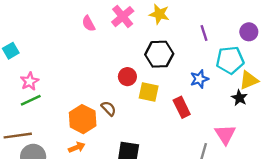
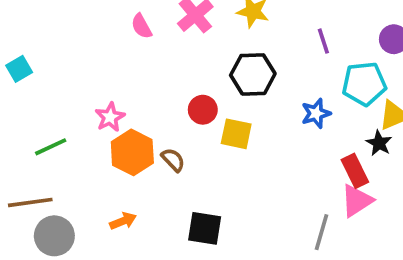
pink star: (30, 81) -> (110, 117), moved
red rectangle: (182, 107) -> (355, 171), moved
orange hexagon: (83, 119) -> (132, 152), moved
pink triangle: (225, 134) -> (357, 201), turned 30

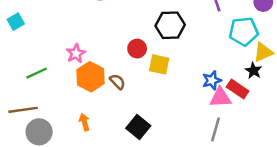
blue star: (316, 113) -> (212, 80), moved
red rectangle: (355, 171) -> (238, 89), turned -30
pink triangle: (357, 201) -> (220, 98), moved, turned 30
orange arrow: (123, 221) -> (84, 122), turned -84
black square: (205, 228) -> (138, 127), turned 30

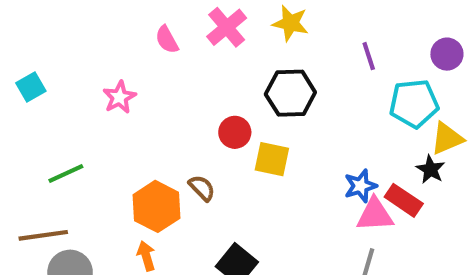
pink star: (76, 53) -> (119, 97), moved
orange hexagon: (91, 77) -> (157, 206), moved

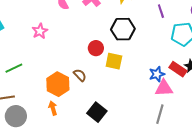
red rectangle: (404, 200) -> (178, 69), moved

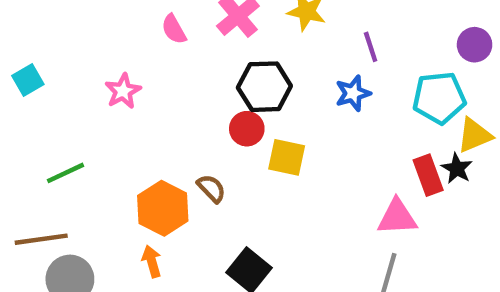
purple line: (161, 11) -> (371, 47), moved
black hexagon: (123, 29) -> (264, 87), moved
red rectangle: (178, 69) -> (428, 175), turned 36
blue star: (157, 74) -> (353, 93), moved

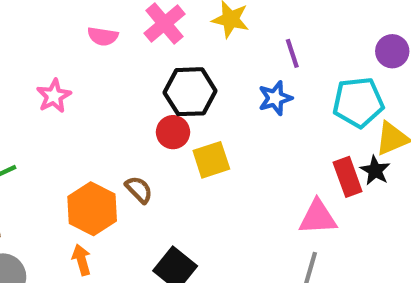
pink semicircle: (174, 29) -> (103, 36), turned -52
yellow square: (287, 157) -> (211, 160), turned -30

